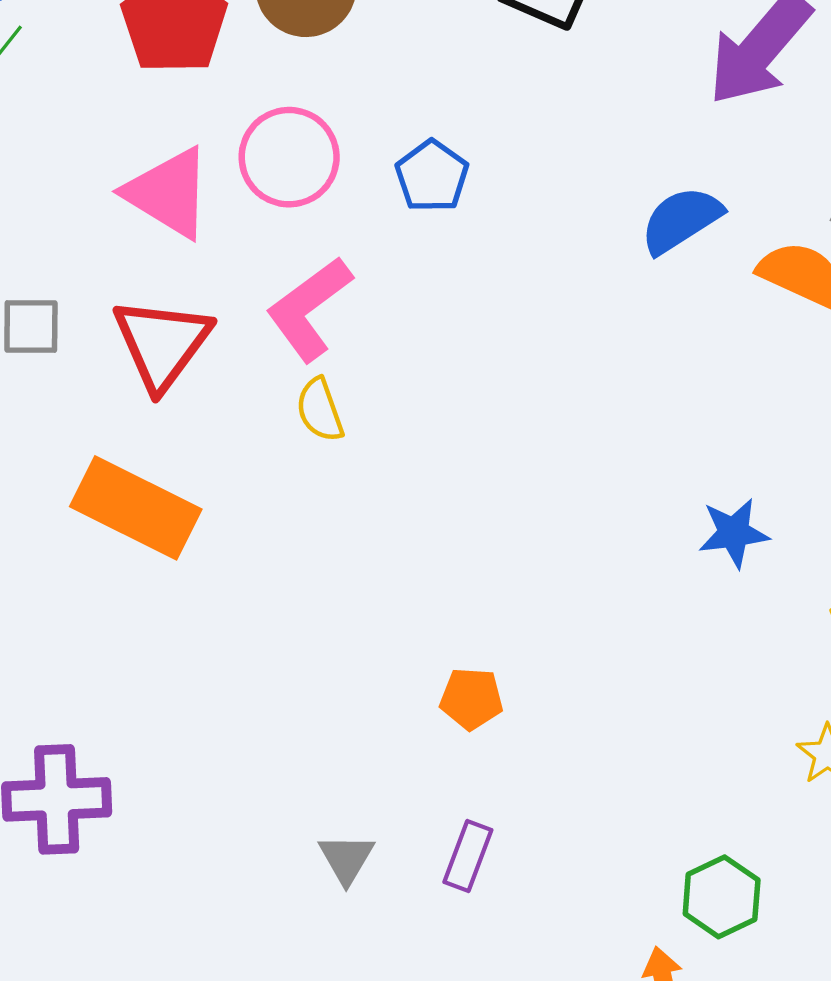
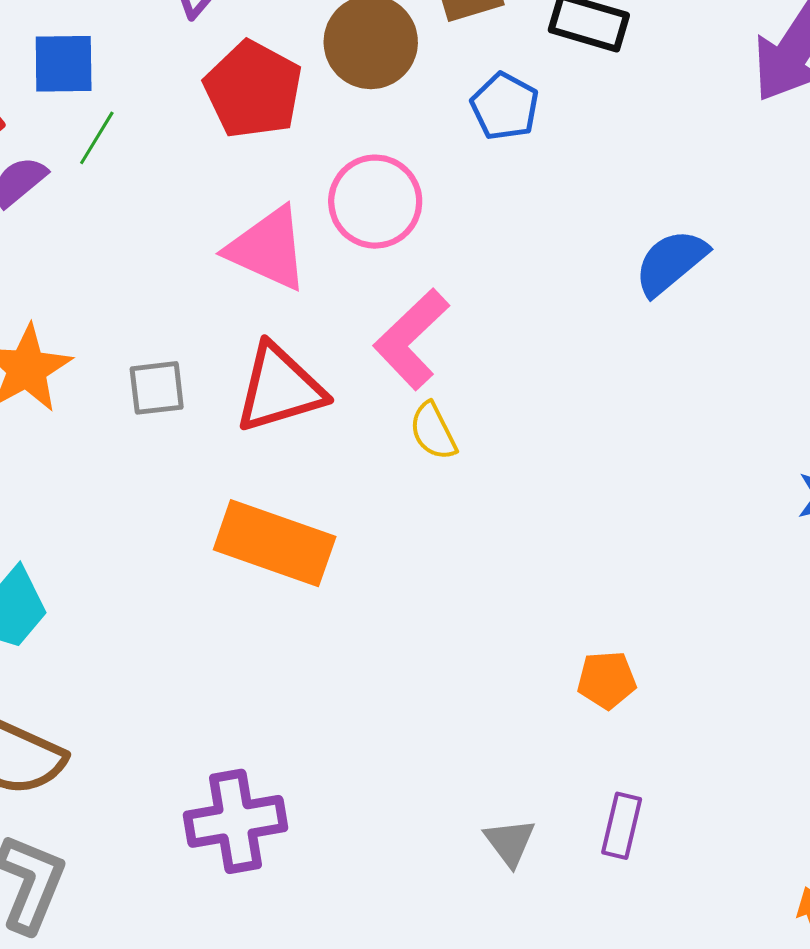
blue pentagon: (432, 176) -> (505, 106), moved
blue semicircle: (681, 220) -> (671, 262), moved
red triangle: (162, 343) -> (280, 388), turned 44

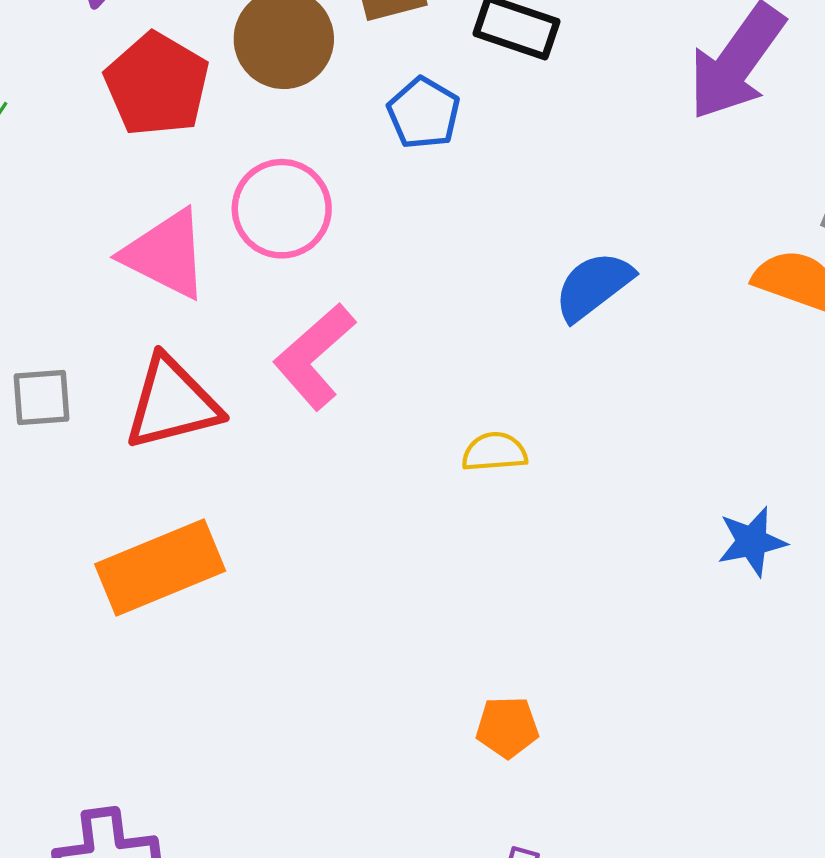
yellow semicircle: (433, 431) -> (494, 452), moved, turned 110
orange rectangle: (275, 543) -> (160, 567), turned -44

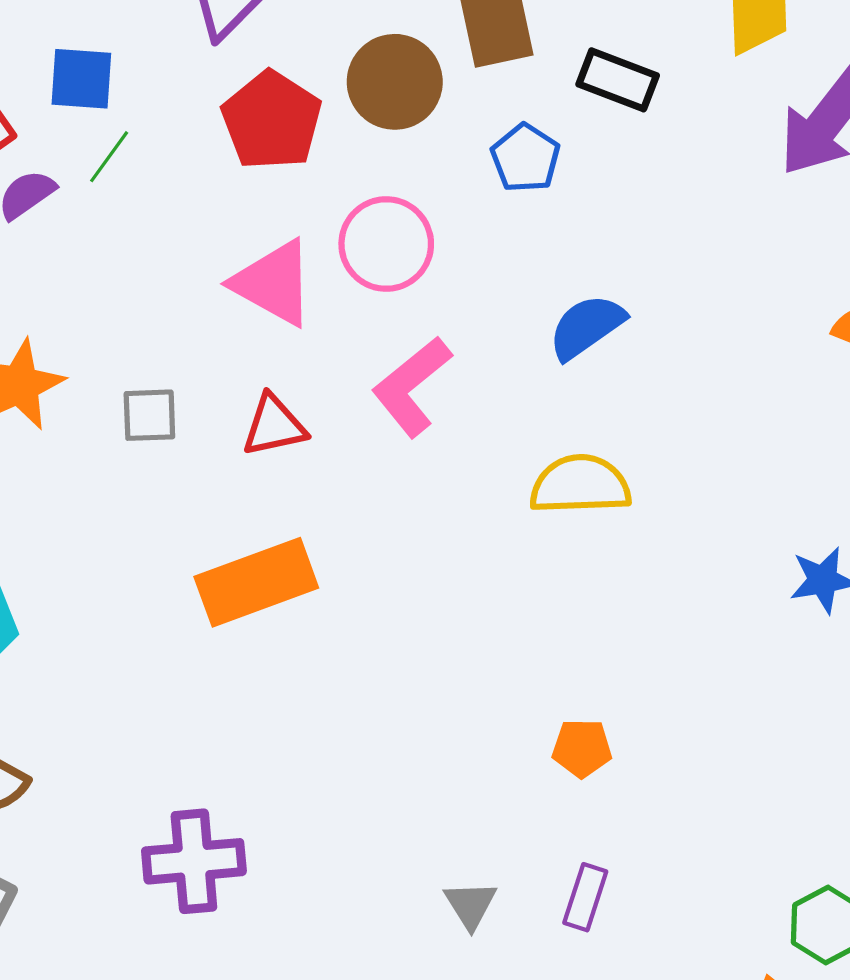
blue semicircle: (593, 286) -> (587, 327), moved
red triangle: (172, 403) -> (274, 426), size x0.7
yellow semicircle: (494, 452) -> (580, 485), size x1.6

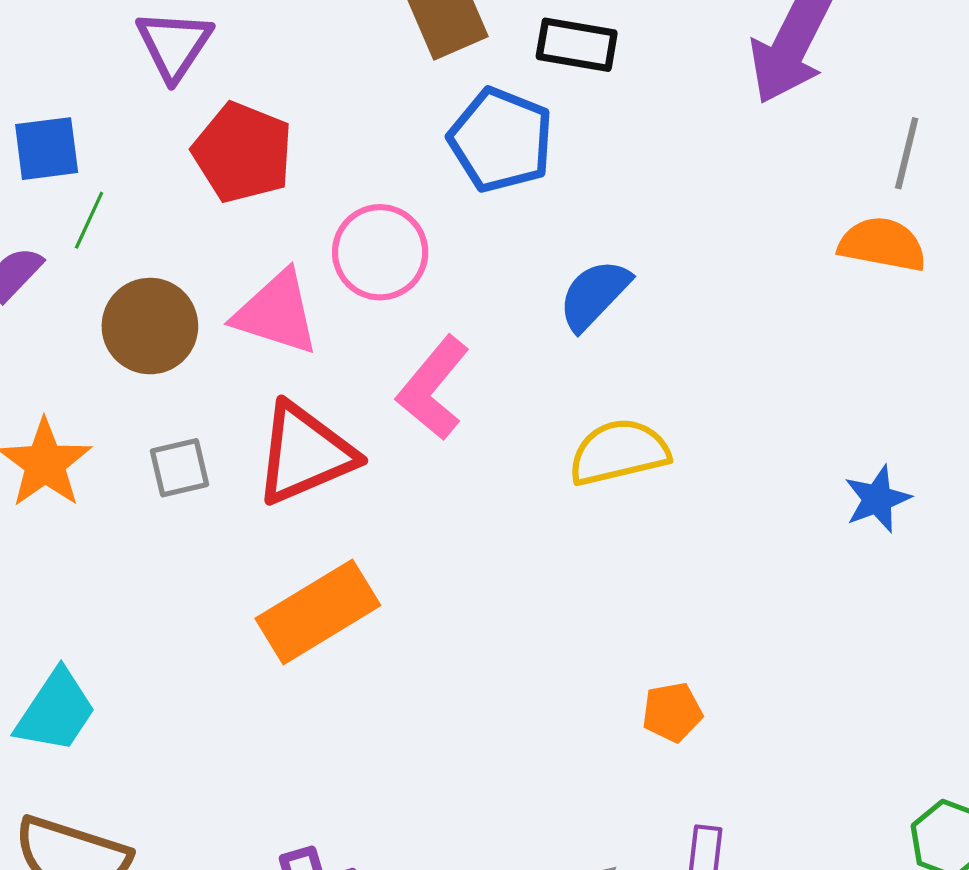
brown circle: (395, 82) -> (150, 326), moved
blue pentagon: (525, 158) -> (501, 140), size x1.5
red triangle: (274, 426) -> (305, 454), size x1.6

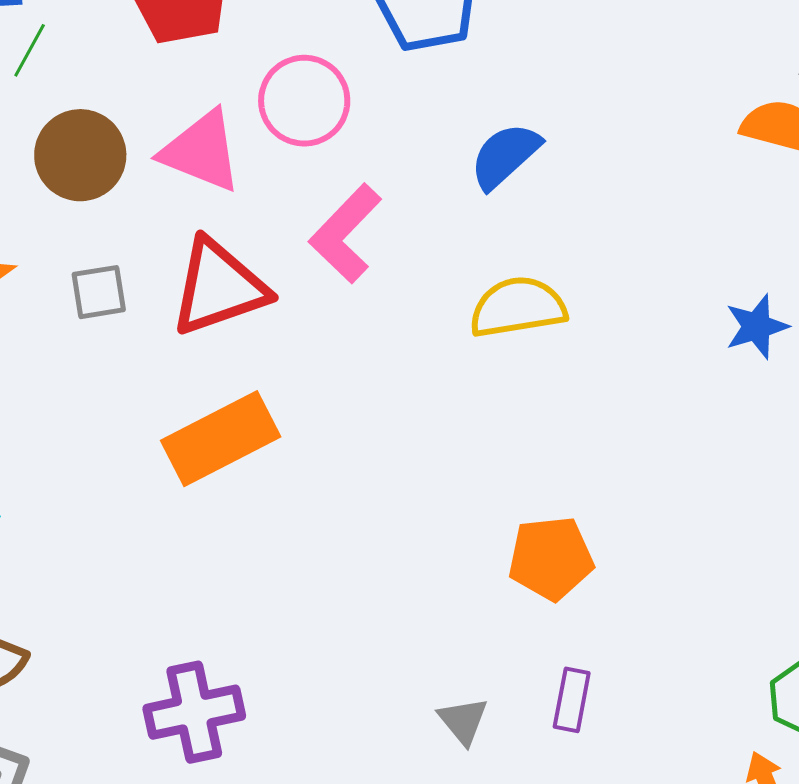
blue star: (877, 499) -> (757, 327), moved
orange pentagon: (672, 712) -> (551, 558), size x1.5

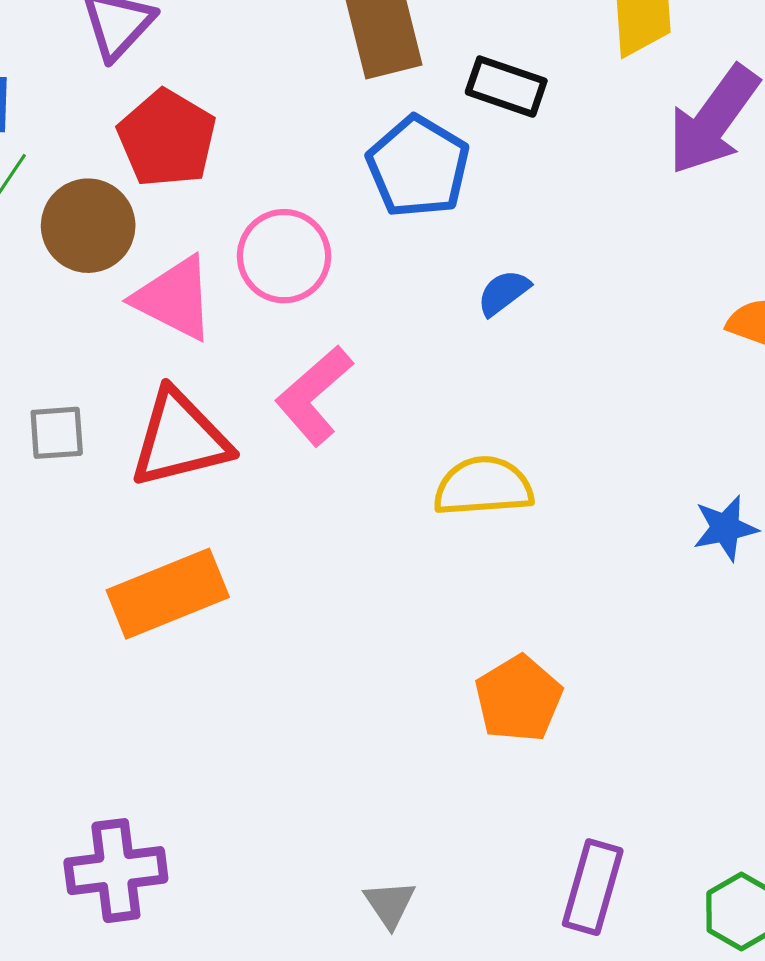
brown circle: (80, 155) -> (88, 226), moved
blue semicircle: (505, 156) -> (503, 293), moved, size x0.7
orange pentagon: (551, 558) -> (519, 699), moved, turned -30
purple rectangle: (572, 700) -> (593, 887), moved, size x1.4

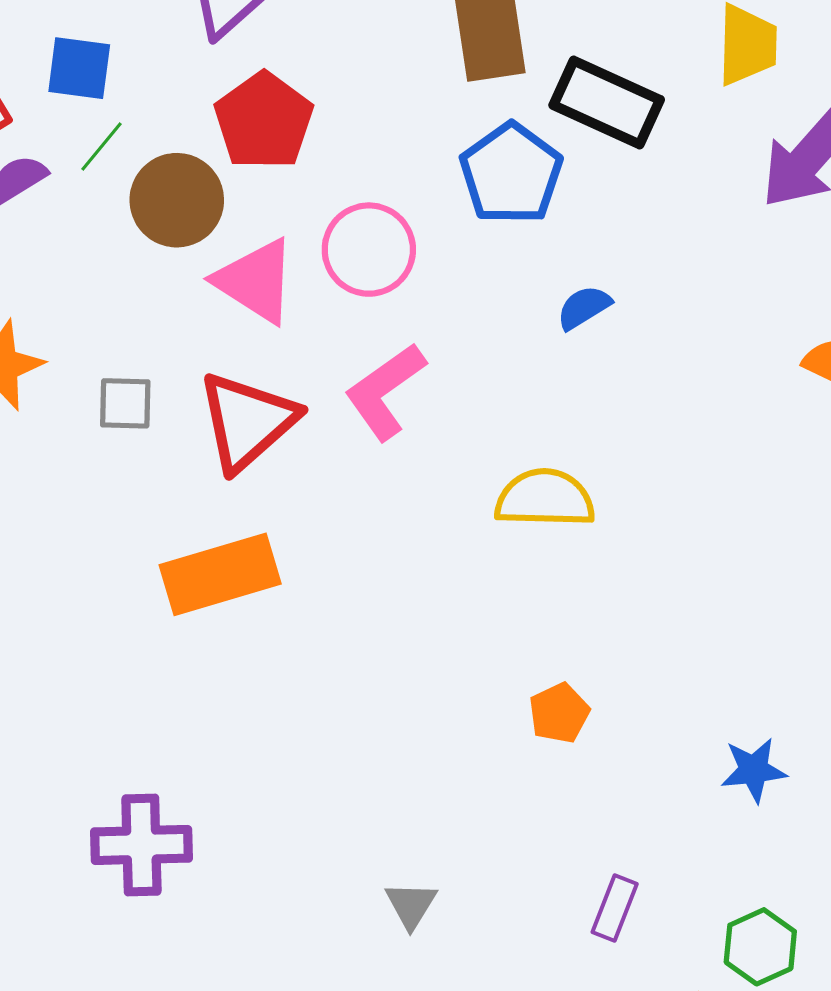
black rectangle: (506, 87) -> (607, 102), size x1.4
red triangle: (180, 439) -> (247, 421), turned -33
blue star: (725, 528) -> (754, 770), moved
orange pentagon: (519, 699) -> (559, 713), size x0.7
purple rectangle: (593, 887) -> (615, 908), size x0.7

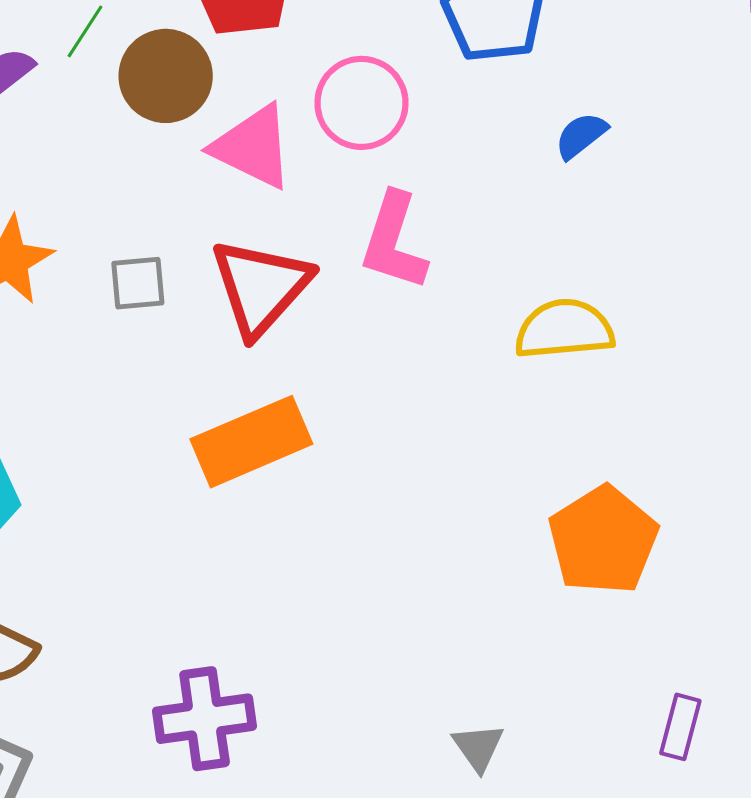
pink L-shape: (385, 391) -> (394, 241), turned -30
orange pentagon: (559, 713) -> (603, 540), size x1.8

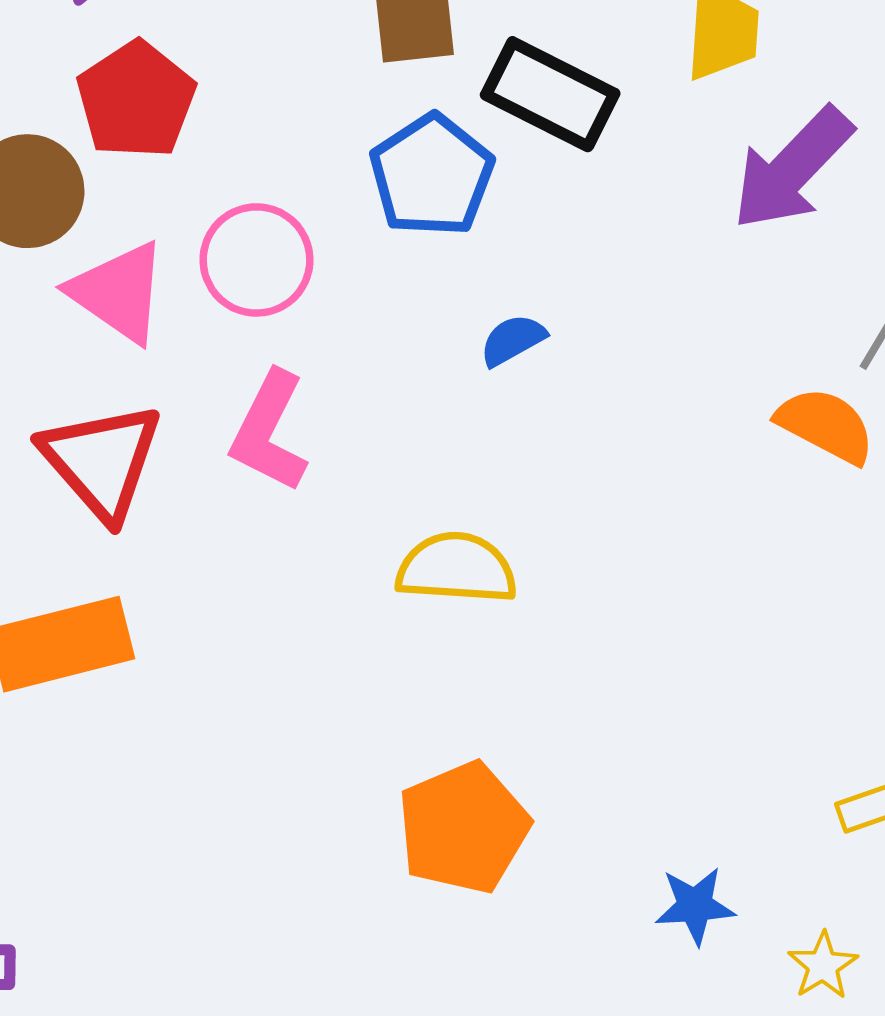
red triangle: (261, 287) -> (102, 461), turned -32

